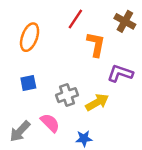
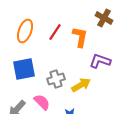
red line: (75, 19) -> (55, 32), moved
blue square: (28, 83) -> (24, 69), size x1.6

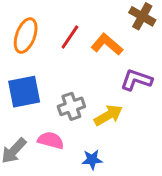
orange L-shape: (80, 37) -> (107, 44), turned -60
pink semicircle: (42, 102) -> (51, 140), turned -30

